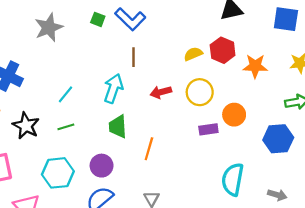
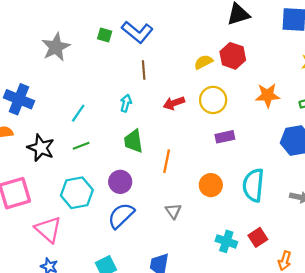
orange star: (255, 66) -> (268, 95), moved
cyan arrow: (113, 88) -> (126, 103), size x0.6
orange circle: (234, 115) -> (211, 185), moved

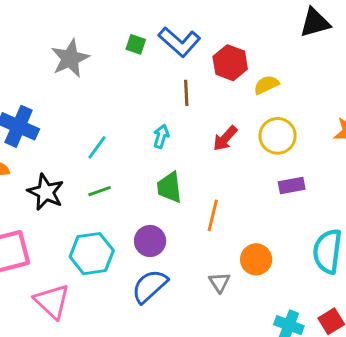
red hexagon: (233, 56) -> (230, 63), moved
red arrow: (174, 103) -> (225, 138), turned -30
orange circle: (211, 185) -> (256, 259), moved

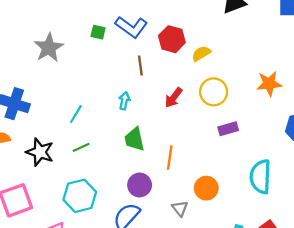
purple circle: (150, 241) -> (140, 185), moved

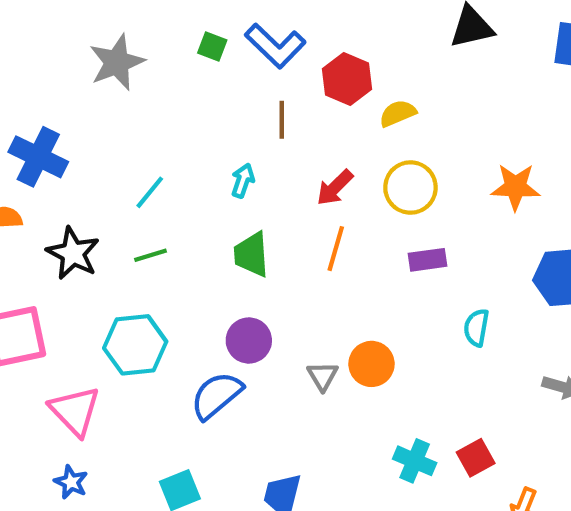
orange line: (170, 158) -> (336, 249), moved
cyan semicircle: (260, 177) -> (476, 328), moved, size x0.6
gray triangle: (180, 208) -> (323, 376), moved

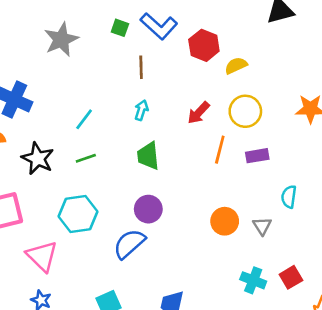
brown line: (282, 120) -> (141, 67), moved
orange line: (336, 249) -> (220, 150), moved
gray triangle: (323, 376) -> (262, 226), moved

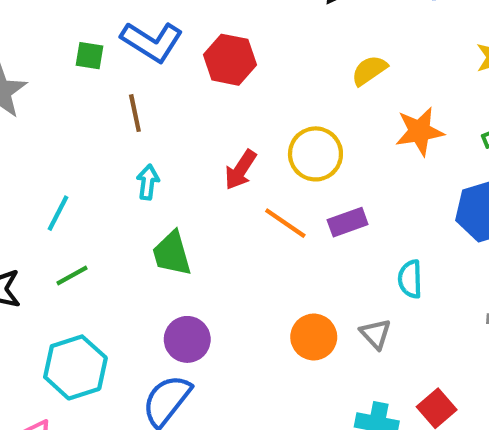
yellow semicircle: (236, 66) -> (369, 70), moved
orange line: (220, 150) -> (285, 223), turned -60

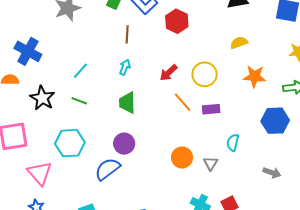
green line: (72, 276) -> (79, 101), turned 35

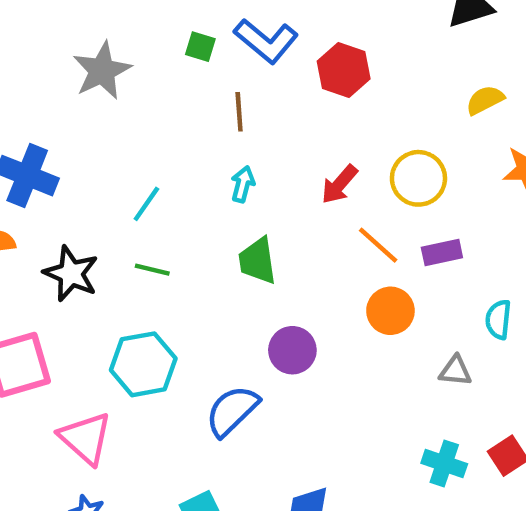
purple circle: (124, 144) -> (292, 350), moved
orange circle: (182, 157) -> (390, 311), moved
gray triangle: (211, 163) -> (455, 371), turned -49

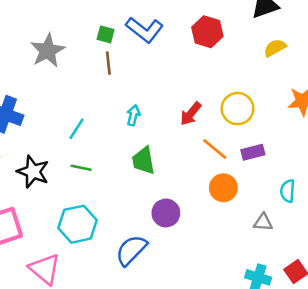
red hexagon: (344, 70) -> (207, 32), moved
yellow semicircle: (485, 100) -> (275, 48), moved
brown line: (239, 112) -> (108, 63), moved

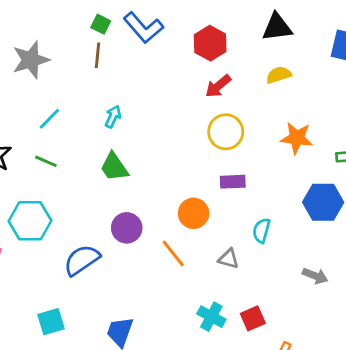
gray star: (48, 51) -> (31, 60), moved
red arrow: (191, 114) -> (218, 86), moved
orange line: (215, 149) -> (173, 253), moved
green trapezoid: (144, 161) -> (114, 167), turned -36

